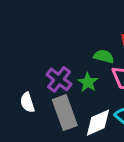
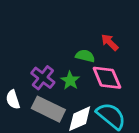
gray rectangle: (65, 113) -> (48, 109), turned -44

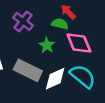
red arrow: (110, 42) -> (68, 12), moved
purple cross: (43, 78) -> (23, 21), moved

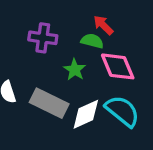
purple cross: (23, 21) -> (43, 38), turned -30

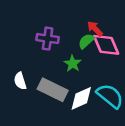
green semicircle: (92, 41) -> (86, 41), turned -56
pink diamond: (118, 66) -> (106, 45), moved

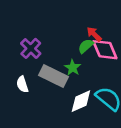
purple cross: (48, 39) -> (31, 48), moved, turned 36
gray rectangle: (53, 90) -> (53, 76), moved

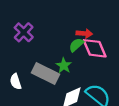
red arrow: (94, 34) -> (84, 33), turned 140
purple cross: (31, 48) -> (24, 32), moved

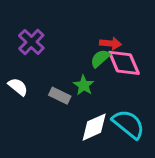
gray rectangle: (45, 74) -> (60, 96), size x0.6
white semicircle: (16, 82) -> (18, 87), moved, turned 147

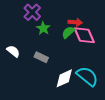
purple cross: (31, 42) -> (32, 12), moved
green star: (84, 85) -> (43, 28), moved

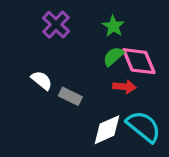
red arrow: (75, 22) -> (124, 87), moved
green star: (43, 28) -> (113, 26), moved
white semicircle: (13, 51) -> (42, 80), moved

